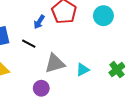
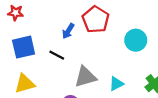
cyan circle: (103, 16) -> (136, 40), moved

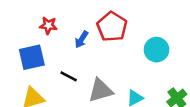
red star: (16, 13) -> (48, 25), moved
black line: (57, 55) -> (69, 76), moved

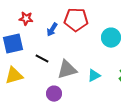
red pentagon: (112, 27) -> (76, 20), turned -30

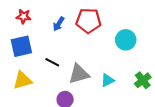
red star: (26, 19) -> (23, 16), moved
blue arrow: (52, 30) -> (59, 24), moved

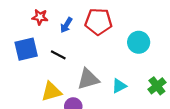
red star: (23, 16) -> (40, 17), moved
black line: (52, 62) -> (58, 55), moved
yellow triangle: (22, 80) -> (51, 92), moved

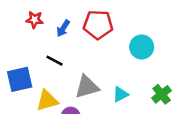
blue square: (26, 49) -> (20, 79), moved

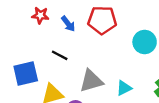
blue arrow: (63, 28) -> (68, 24), turned -70

